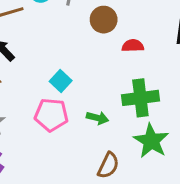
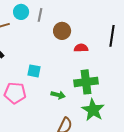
cyan square: (61, 81) -> (34, 71), turned -32
pink pentagon: (51, 115) -> (15, 93), moved

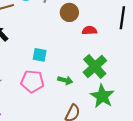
green cross: (86, 82) -> (95, 66), turned -35
pink pentagon: (15, 93) -> (32, 81), moved

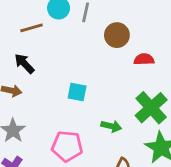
pink pentagon: (32, 81) -> (67, 146), moved

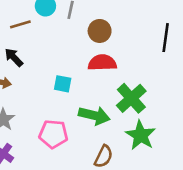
red semicircle: (144, 59) -> (102, 63), moved, size x1.5
green arrow: (111, 126) -> (94, 115), size x1.6

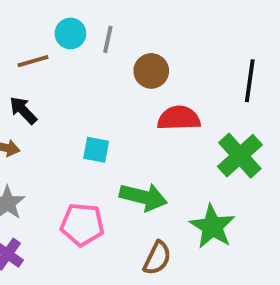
red semicircle: (102, 63) -> (179, 118), moved
green cross: (131, 98) -> (240, 156), moved

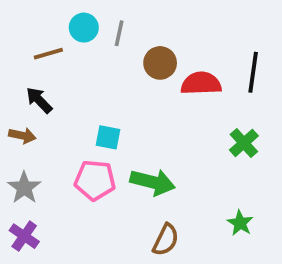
red semicircle: (179, 118) -> (201, 83), moved
green cross: (240, 156) -> (244, 143), size x0.7
pink pentagon: (82, 225) -> (95, 180), moved
green star: (212, 227) -> (240, 223), moved, size x0.6

